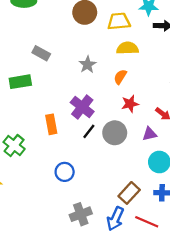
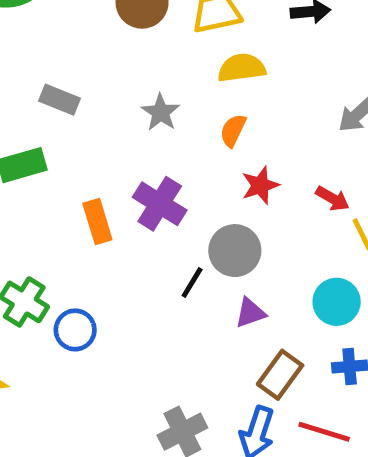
orange rectangle: (51, 124) -> (97, 221), moved
black line: (89, 131) -> (192, 282), moved
purple triangle: (150, 134) -> (250, 313), moved
blue circle: (65, 172) -> (75, 330), moved

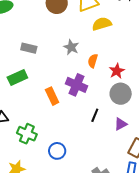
orange semicircle: (233, 130) -> (93, 61), moved
gray circle: (235, 251) -> (121, 94), moved
blue circle: (75, 330) -> (57, 151), moved

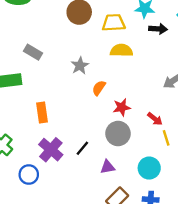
purple cross: (76, 85) -> (51, 150), moved

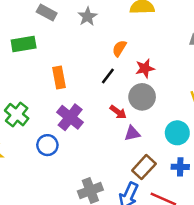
gray star: (80, 66) -> (87, 17), moved
red arrow: (155, 119) -> (118, 112), moved
black line: (82, 148) -> (108, 76), moved

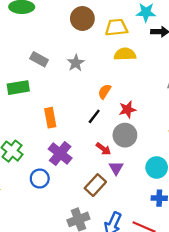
purple triangle: (132, 133) -> (116, 168), turned -48
brown rectangle: (144, 167) -> (95, 185), moved

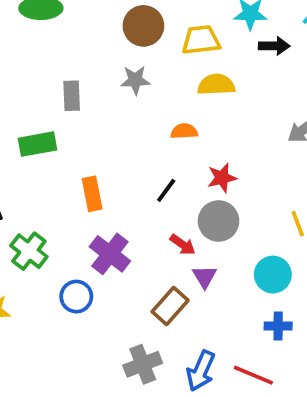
gray rectangle: (39, 59) -> (72, 96), turned 60
gray star: (76, 63) -> (135, 80), moved, turned 30
orange semicircle: (104, 92) -> (184, 131), moved, turned 56

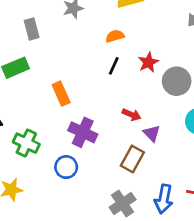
black line: (166, 190) -> (114, 66), moved
gray circle: (219, 221) -> (177, 81), moved

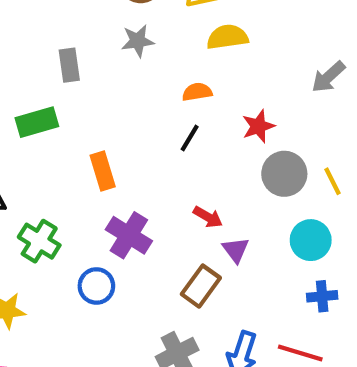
red star: (148, 62) -> (258, 126), moved

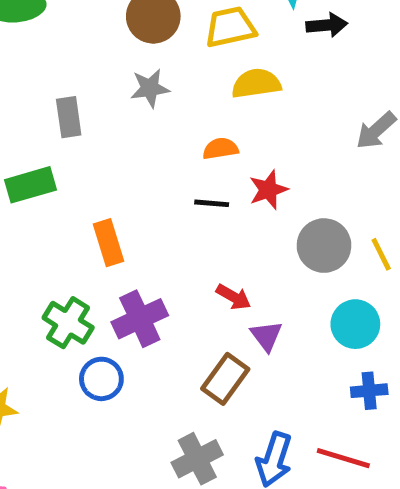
red star: (258, 126) -> (268, 190), moved
black line: (190, 138) -> (212, 203), turned 64
purple cross: (129, 235) -> (140, 319), turned 33
green cross: (39, 241) -> (68, 323), moved

